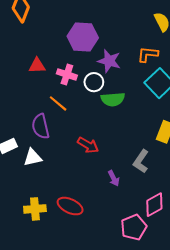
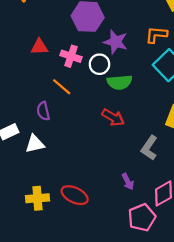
purple semicircle: (41, 126) -> (43, 111), size x0.7
red arrow: (88, 145) -> (113, 117), moved
purple arrow: (114, 178) -> (128, 182), moved

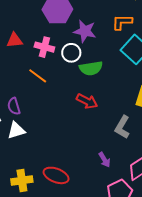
purple semicircle: (43, 111) -> (14, 106), moved

